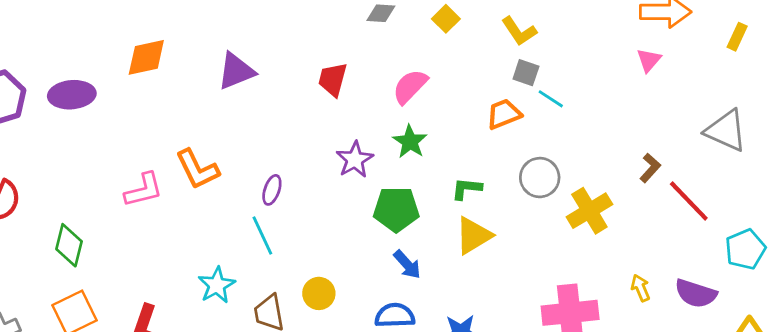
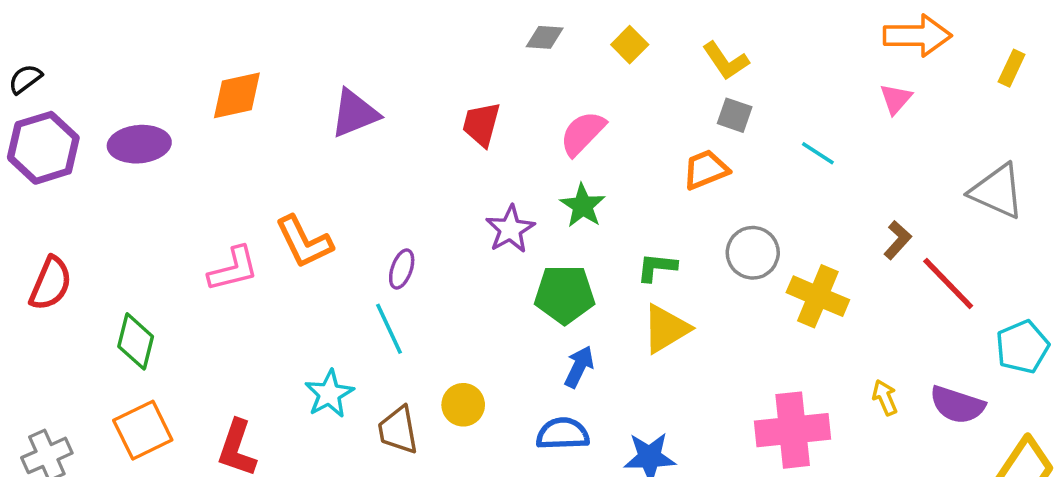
cyan line: (551, 99) -> (818, 153), moved
yellow cross: (589, 211) -> (818, 296), turned -36
blue arrow: (407, 264) -> (579, 367), turned -112

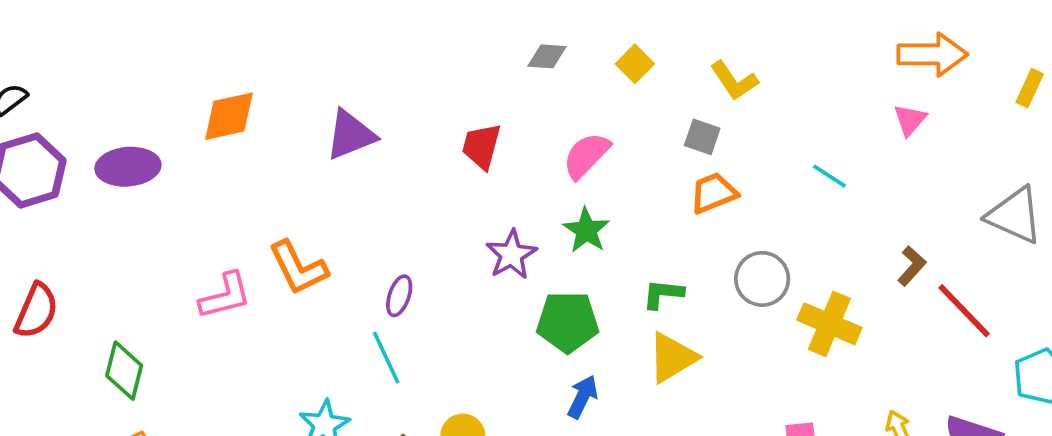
gray square: (735, 115) -> (702, 137), moved

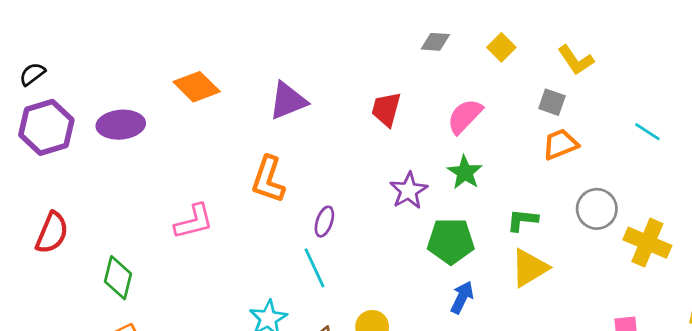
orange diamond: (229, 116) -> (197, 87), turned 57
orange L-shape: (298, 268) -> (268, 179), moved, turned 45

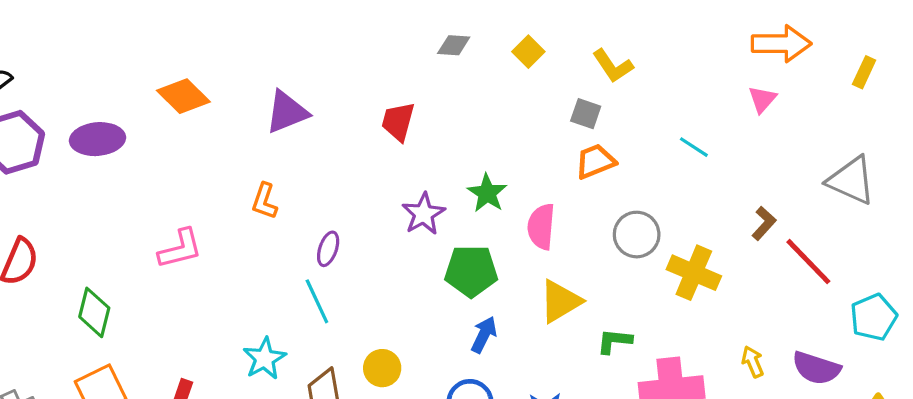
pink semicircle: (465, 116) -> (541, 227), moved, turned -39
orange L-shape: (268, 179) -> (264, 201), size x0.7
green L-shape: (522, 220) -> (614, 341), moved

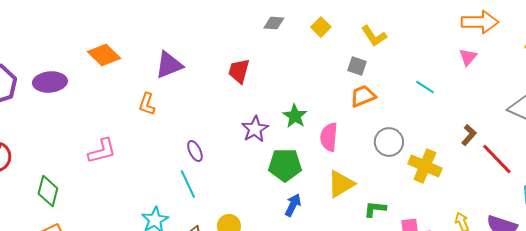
orange L-shape: (264, 201) -> (147, 104), moved
purple ellipse: (328, 249) -> (195, 151), turned -45

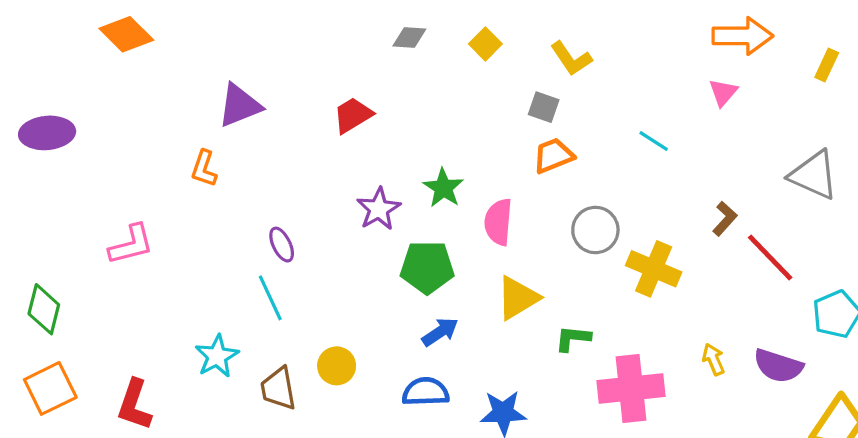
orange diamond: (104, 55) -> (126, 34), moved
red trapezoid: (239, 71) -> (353, 115), turned 44
blue arrow: (293, 205) -> (440, 332), turned 30

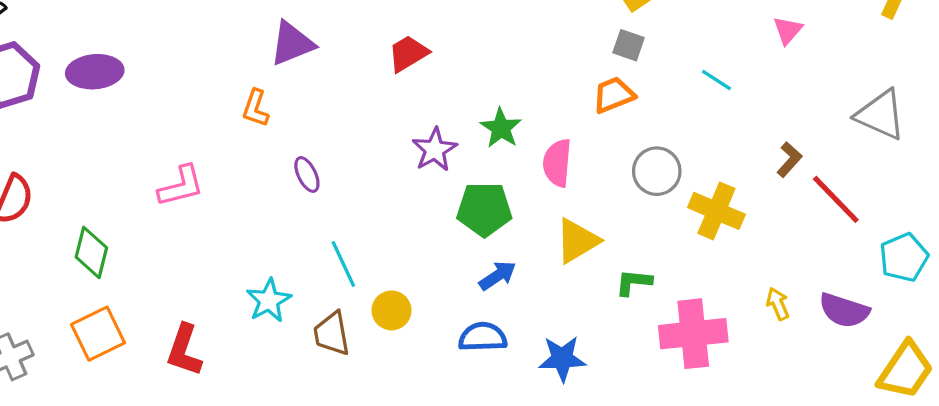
gray square: (544, 107) -> (629, 45), moved
purple ellipse: (282, 245) -> (307, 174), moved
cyan line: (270, 298) -> (343, 264), moved

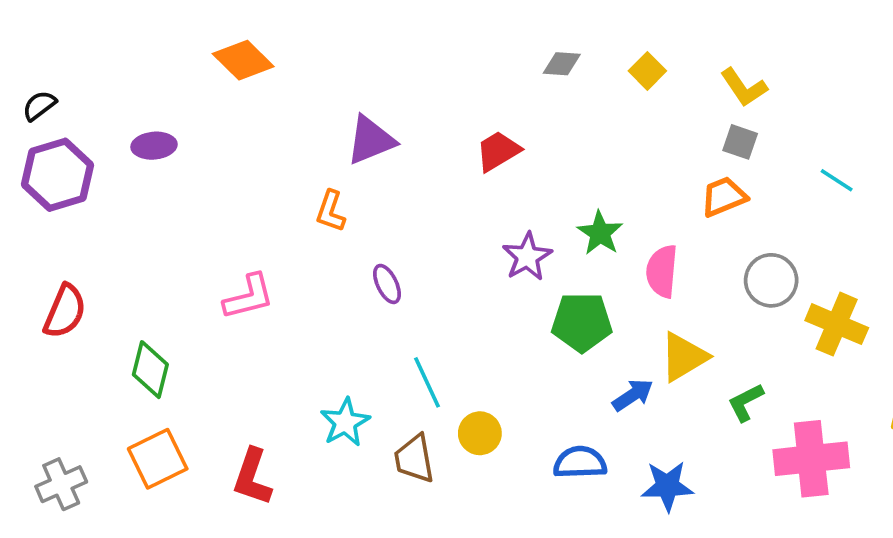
purple ellipse: (95, 72) -> (154, 146), moved, size x0.7
blue arrow: (498, 276) -> (633, 395), moved
green L-shape: (634, 282) -> (746, 402), turned -33

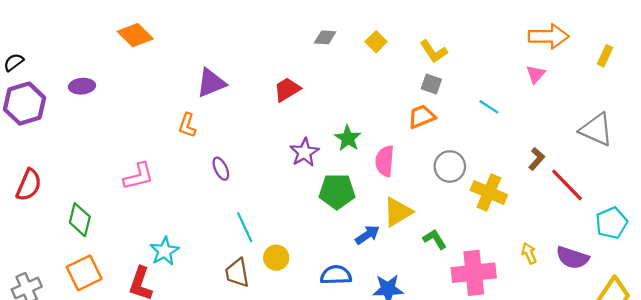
green L-shape: (746, 402) -> (435, 239), turned 85
cyan star: (345, 422) -> (164, 251), moved

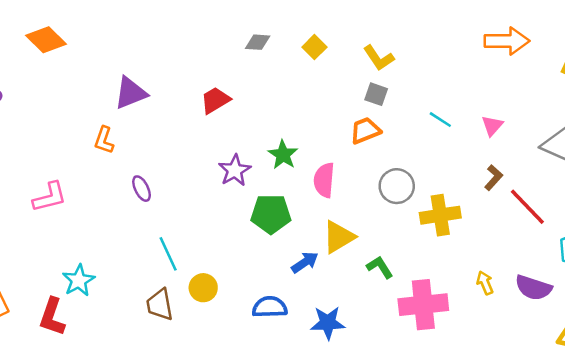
pink triangle: (536, 74) -> (492, 126), moved
yellow cross: (489, 193) -> (440, 215), turned -32

